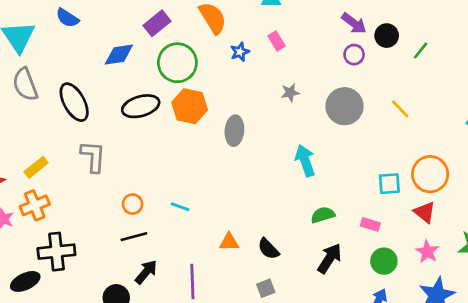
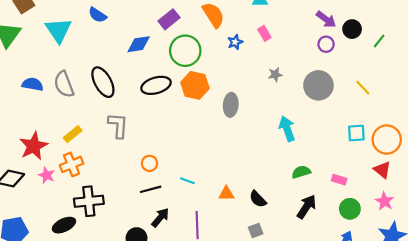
gray semicircle: (25, 84) -> (64, 84), moved
cyan square: (389, 184) -> (356, 133), moved
cyan line: (180, 207) -> (187, 181), moved

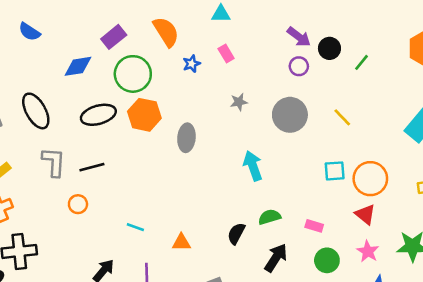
orange circle: (149, 163) -> (78, 204), moved
black line: (151, 189) -> (92, 167), moved
black semicircle: (258, 199) -> (236, 234), moved, turned 72

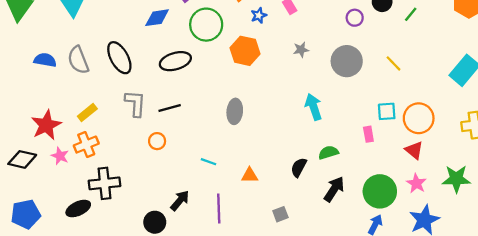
orange hexagon: (144, 115) -> (245, 51), moved
gray ellipse: (186, 138) -> (235, 111), moved
pink rectangle: (314, 226) -> (368, 134), moved, turned 63
green circle: (327, 260) -> (380, 191), size x1.5

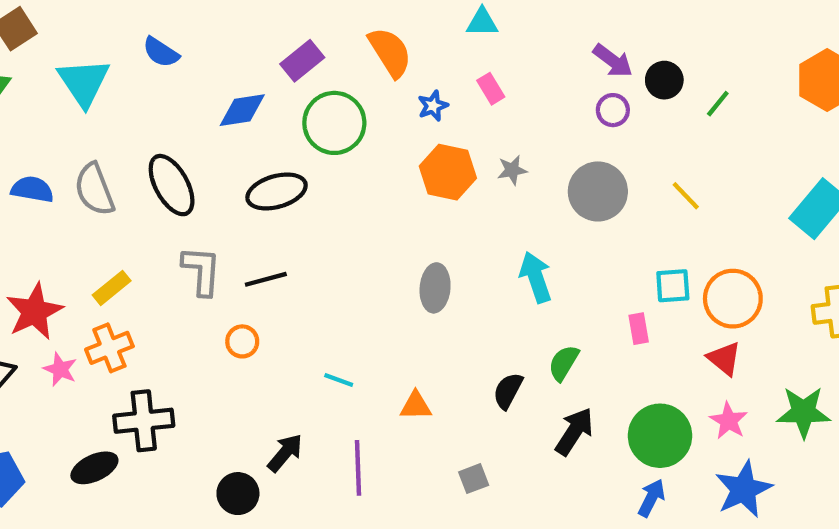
orange hexagon: (245, 51) -> (448, 172), moved
gray ellipse: (235, 111) -> (435, 288), moved
green semicircle: (328, 153) -> (564, 363), turned -42

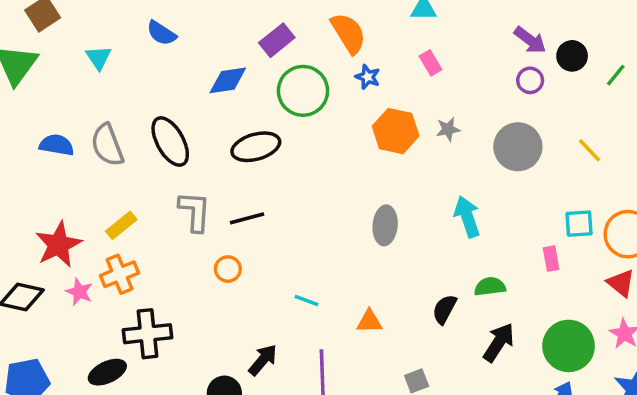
cyan triangle: (84, 82) -> (99, 58), size x0.6
blue star: (433, 106) -> (368, 77), moved, turned -30
green semicircle: (564, 363) -> (490, 287), turned 52

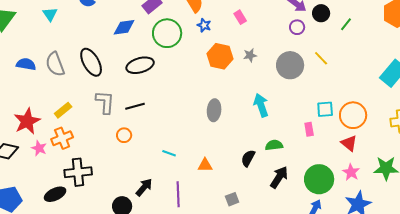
yellow line: (590, 150) -> (321, 58), moved

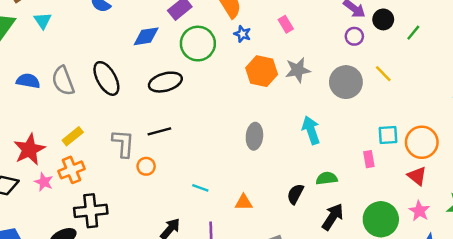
cyan triangle: (50, 14) -> (43, 21), moved
gray star: (250, 55) -> (298, 70), size x1.5
gray L-shape: (105, 102) -> (123, 143), moved

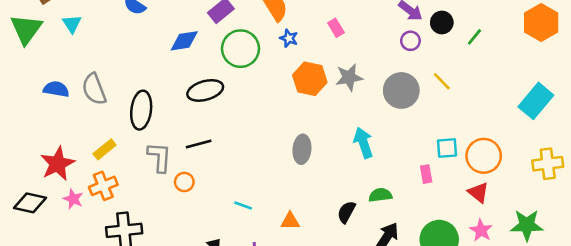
black ellipse: (106, 78) -> (141, 110), moved, turned 36

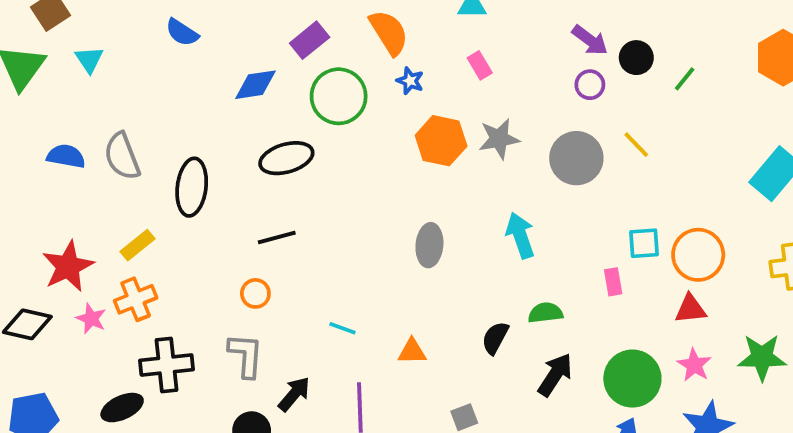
gray L-shape: (159, 157) -> (246, 355), moved
red triangle: (478, 192) -> (690, 309), turned -45

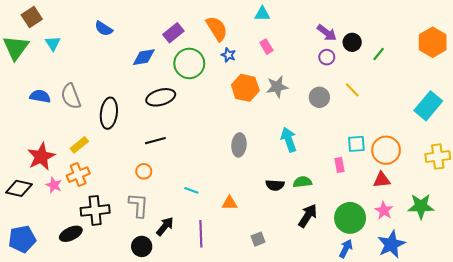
gray circle: (576, 158) -> (319, 97), size x0.7
black semicircle: (495, 338) -> (275, 185), moved, turned -114

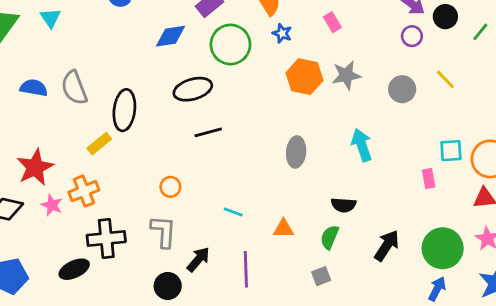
black line: (155, 141) -> (208, 132), moved
yellow rectangle: (79, 145) -> (99, 144), moved
green semicircle: (302, 182) -> (330, 237), moved, turned -60

